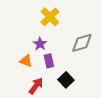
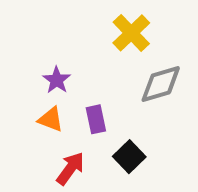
yellow cross: (50, 17) -> (131, 33), moved
purple star: (40, 44) -> (57, 80), moved

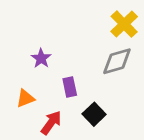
yellow cross: (131, 33) -> (124, 24), moved
orange triangle: (51, 119) -> (25, 98), moved, turned -42

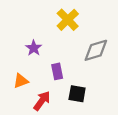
yellow cross: (124, 24) -> (68, 20), moved
black square: (94, 114) -> (77, 94), turned -36

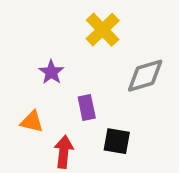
orange triangle: (21, 81) -> (32, 122), turned 35
red arrow: (42, 101) -> (64, 152), turned -30

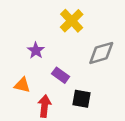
purple rectangle: (87, 108) -> (61, 75), turned -42

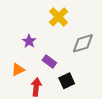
orange triangle: (22, 85) -> (18, 70), turned -40
black square: (82, 99) -> (67, 81), turned -35

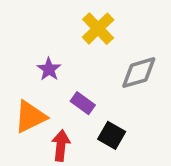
orange triangle: (18, 70) -> (30, 117), size x1.5
black square: (67, 81) -> (112, 135), turned -35

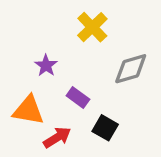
orange triangle: (30, 117) -> (28, 110), turned 36
red arrow: (61, 145) -> (57, 137), turned 52

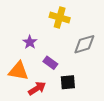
yellow cross: (92, 27) -> (60, 17), turned -30
black square: (105, 128) -> (68, 82), turned -35

